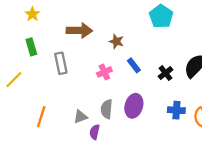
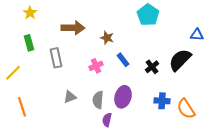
orange line: (41, 117) -> (22, 107), moved, turned -36
gray triangle: (80, 117) -> (70, 97), moved
purple semicircle: (95, 132) -> (107, 120), moved

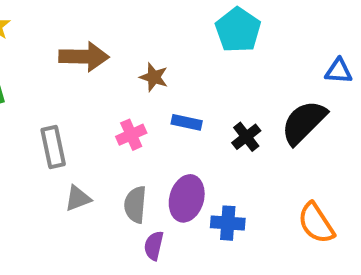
gray rectangle: (56, 58) -> (53, 147), moved
blue rectangle: (123, 60) -> (187, 122), turned -40
blue cross: (162, 101) -> (228, 223), moved

